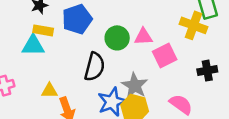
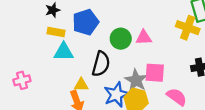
cyan triangle: (33, 45) -> (64, 52), moved
pink square: (165, 56) -> (155, 73), moved, turned 30
yellow triangle: (49, 91) -> (81, 85), moved

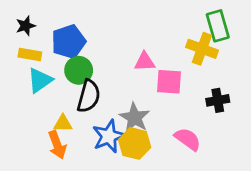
green circle: (121, 39) -> (79, 70), moved
cyan triangle: (64, 52) -> (40, 80), turned -35
pink square: (155, 73) -> (169, 82), moved

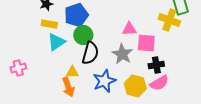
black cross: (218, 100) -> (156, 65), moved
gray star: (135, 118) -> (122, 54), moved
pink semicircle: (188, 139) -> (159, 83), turned 114
yellow hexagon: (135, 143) -> (135, 86), moved

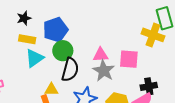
pink triangle: (129, 29) -> (101, 55), moved
black cross: (156, 65) -> (149, 86), moved

